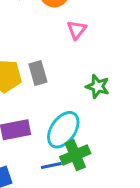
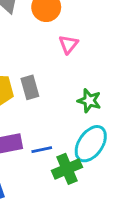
cyan ellipse: (63, 130) -> (91, 144), moved
blue line: (51, 166) -> (42, 150), moved

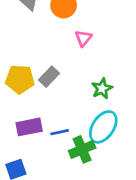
gray rectangle: (30, 87) -> (49, 77), turned 60
green star: (89, 101) -> (102, 89), turned 30

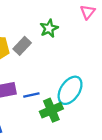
pink triangle: (83, 38) -> (88, 12), moved
green star: (102, 89) -> (49, 28), moved

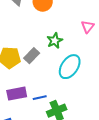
cyan ellipse: (70, 90) -> (70, 67), moved

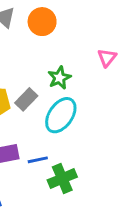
cyan ellipse: (70, 67) -> (61, 115), moved

